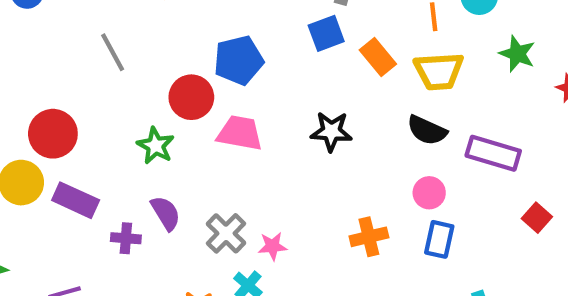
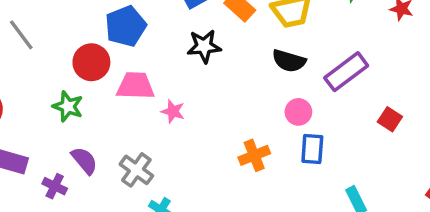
black star: (331, 131) -> (204, 46), moved
purple rectangle: (493, 153) -> (346, 72), turned -45
purple cross: (126, 238) -> (55, 186), turned 30
pink star: (272, 246) -> (173, 111), moved, turned 30

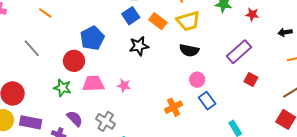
purple rectangle: (346, 72) -> (239, 52), moved
pink trapezoid: (136, 86) -> (93, 84), moved
blue rectangle: (312, 149) -> (207, 101), turned -36

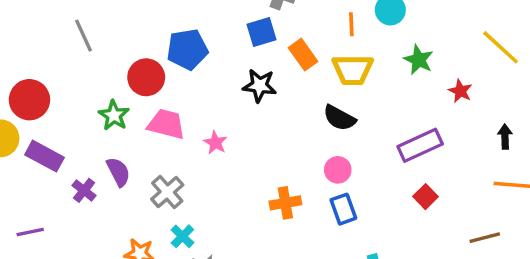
black arrow: (285, 32) -> (505, 137), turned 80

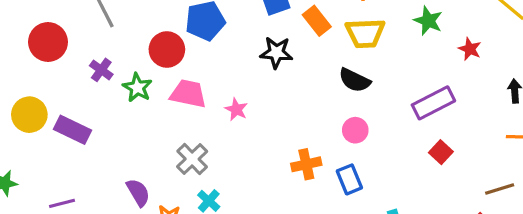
red circle: (29, 100) -> (48, 42), moved
purple semicircle: (118, 172) -> (138, 192), moved
purple cross: (84, 190) -> (101, 70), moved
blue rectangle: (343, 209) -> (349, 179), moved

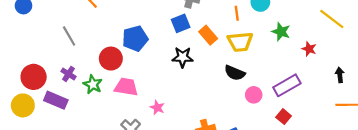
red circle: (48, 42) -> (34, 77), moved
pink star: (236, 109) -> (157, 107), moved
purple rectangle: (72, 130) -> (56, 100), moved
pink circle: (355, 130) -> (254, 95), moved
red square: (441, 152) -> (284, 117), moved

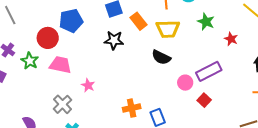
pink circle: (254, 95) -> (185, 83), moved

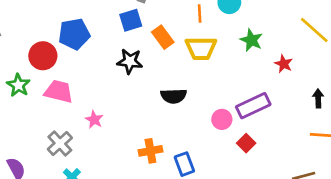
black semicircle: (161, 57) -> (174, 96), moved, turned -30

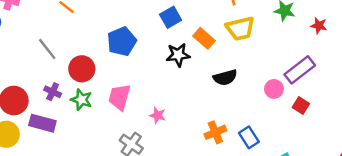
orange rectangle: (163, 37) -> (204, 38), moved
red circle: (43, 56) -> (82, 69), moved
pink trapezoid: (59, 91) -> (119, 97), turned -76

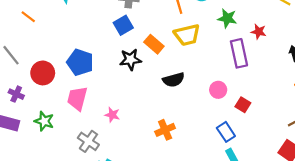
blue pentagon: (122, 41) -> (80, 62), moved, turned -30
purple rectangle: (300, 70) -> (239, 53), moved, turned -64
green star: (81, 100) -> (44, 121), moved
blue rectangle: (249, 137) -> (226, 132), moved

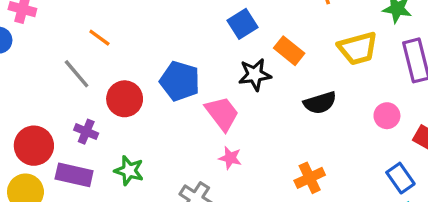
orange line: (28, 17) -> (99, 38), moved
yellow trapezoid: (187, 35) -> (358, 48), moved
pink trapezoid: (77, 98) -> (222, 113), moved, turned 130

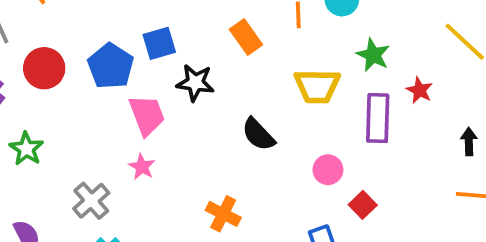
blue square: (243, 24) -> (159, 43), moved
orange rectangle: (289, 51) -> (246, 37), moved
black semicircle: (320, 103) -> (258, 134), turned 48
orange cross: (310, 178) -> (223, 214), turned 36

